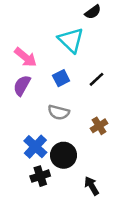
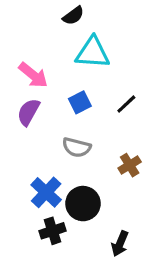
black semicircle: (93, 12) -> (73, 16), moved
cyan triangle: (71, 40) -> (93, 53), turned -40
black arrow: (92, 186) -> (120, 244), turned -126

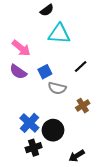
blue square: (80, 102) -> (45, 72), moved
purple semicircle: (28, 112) -> (18, 72), turned -84
gray semicircle: (77, 147) -> (57, 88), moved
black arrow: (120, 244) -> (77, 156), turned 35

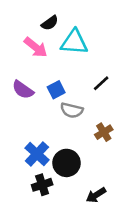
black semicircle: (47, 10) -> (50, 23), moved
pink arrow: (21, 48) -> (36, 47), moved

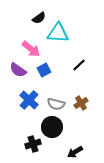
pink arrow: (36, 47) -> (31, 49), moved
gray semicircle: (72, 110) -> (56, 104), moved
blue cross: (37, 154) -> (29, 100), moved

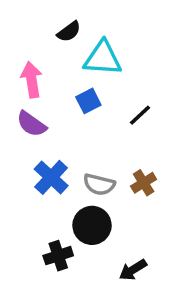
pink arrow: (31, 49) -> (32, 80), moved, turned -138
blue square: (44, 70) -> (88, 101), moved

